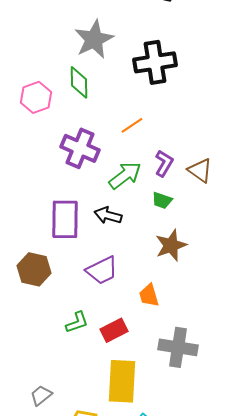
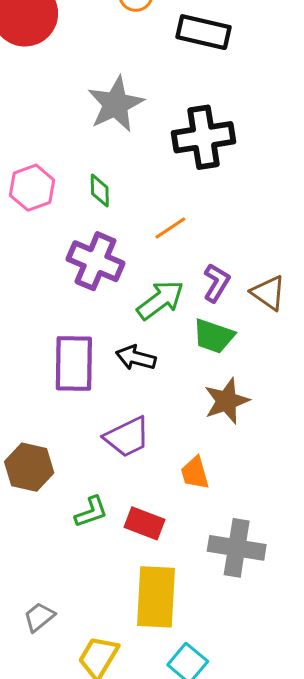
green diamond: (79, 82) -> (100, 191), moved, size x0.7
green trapezoid: (162, 200) -> (214, 336), size x1.4
brown hexagon: (34, 269) -> (29, 467), moved
red rectangle: (114, 330) -> (144, 523), turned 48

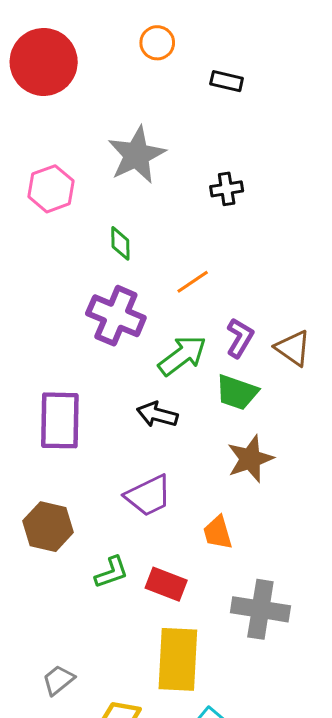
black rectangle: (204, 32) -> (227, 81), size x0.6
black cross: (204, 137) -> (227, 189), size x0.5
pink hexagon: (32, 188) -> (51, 189), moved
purple rectangle: (74, 363) -> (60, 420), moved

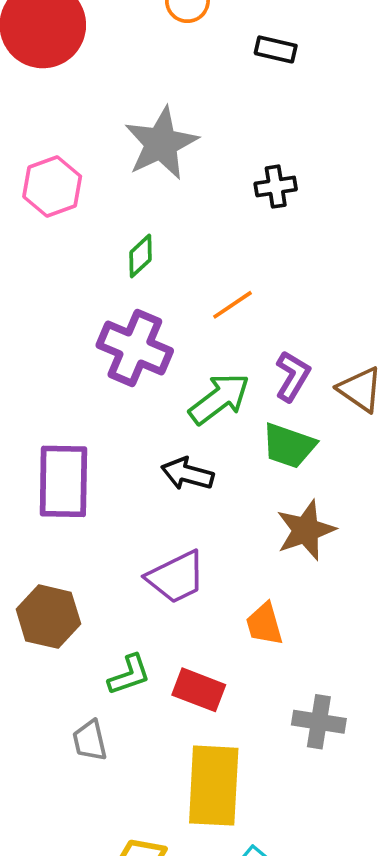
green diamond: (120, 243) -> (140, 256), turned 48
gray cross: (260, 609) -> (319, 722), size x0.7
gray trapezoid: (58, 680) -> (90, 741), moved, turned -64

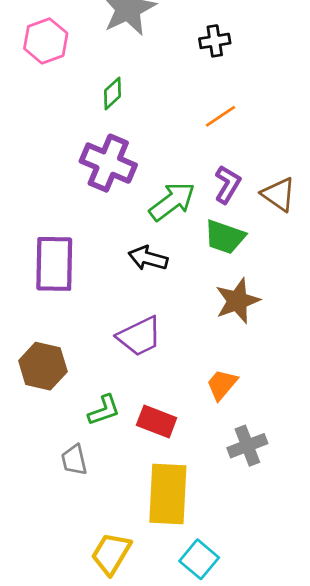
orange line: (232, 305) -> (220, 116), moved
orange trapezoid: (264, 624) -> (222, 385), moved, turned 56
gray cross: (319, 722) -> (247, 446), turned -30

